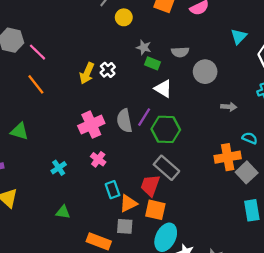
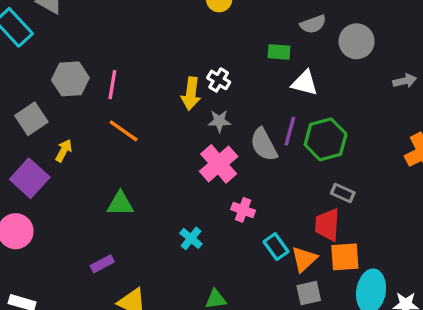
gray star: (144, 47) -> (219, 121), moved
pink line: (37, 52) -> (112, 85), turned 72
gray rectangle: (166, 168) -> (343, 193), size x0.6

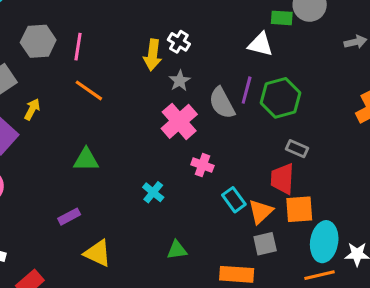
green rectangle: (279, 52) -> (282, 18), moved
gray star: (219, 121) -> (180, 81), turned -30

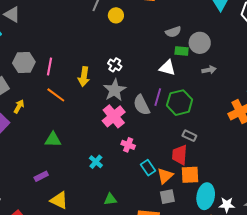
gray arrow: (355, 42) -> (209, 70), moved
yellow arrow: (153, 55) -> (84, 77), moved
gray star: (180, 81) -> (115, 90), size x1.6

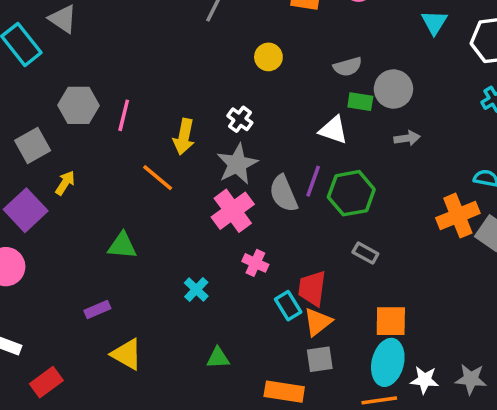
yellow circle: (116, 15) -> (268, 57), moved
orange line: (56, 95) -> (158, 178), moved
red trapezoid: (180, 155) -> (312, 288), moved
orange square: (190, 175) -> (391, 321), moved

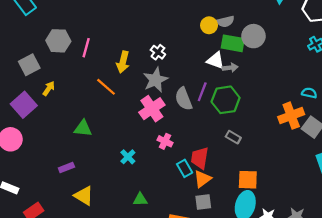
yellow circle: (268, 57) -> (209, 25), moved
green rectangle: (360, 102) -> (233, 43), size x1.5
gray arrow: (407, 138) -> (230, 68), moved

